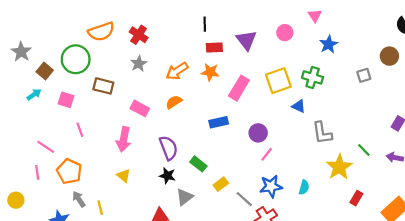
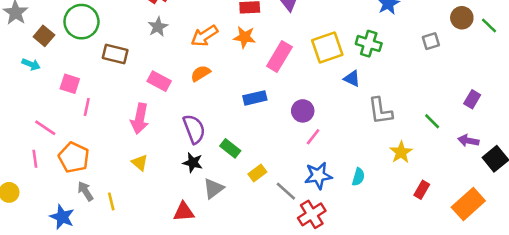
cyan arrow: (34, 95) -> (31, 64), turned 56
pink square: (66, 100) -> (70, 84), moved
pink line: (80, 130) -> (87, 107), turned 32
green line: (364, 150) -> (432, 121), moved
yellow star: (339, 167) -> (401, 152), size x0.7

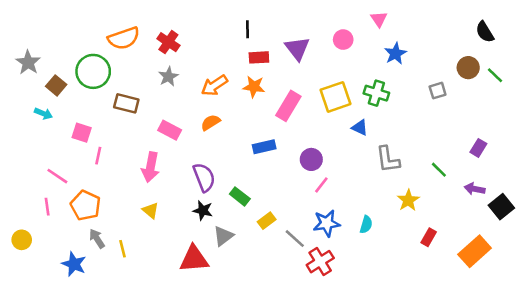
red triangle: (184, 212) -> (194, 259), size x1.4

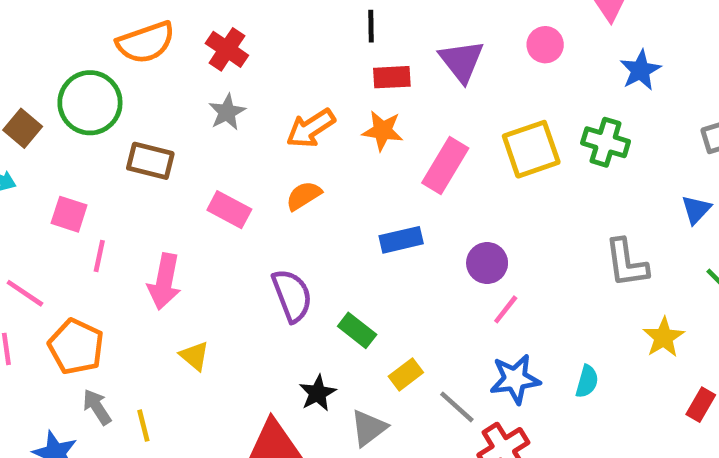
blue triangle: (360, 128) -> (696, 210), moved, turned 48
pink arrow: (151, 167) -> (164, 282), moved
black star: (203, 210) -> (318, 393), moved, turned 30
gray triangle: (223, 236) -> (369, 428), moved

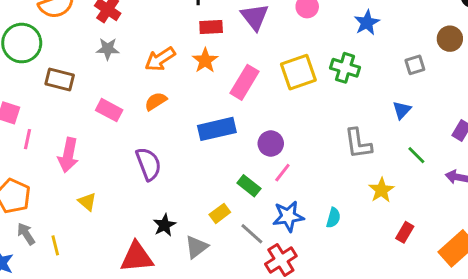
gray star: (227, 112) -> (108, 49), turned 30
orange star: (383, 131) -> (205, 60), turned 30
blue rectangle: (401, 240) -> (217, 129), size x1.4
green rectangle: (357, 330) -> (249, 186), moved

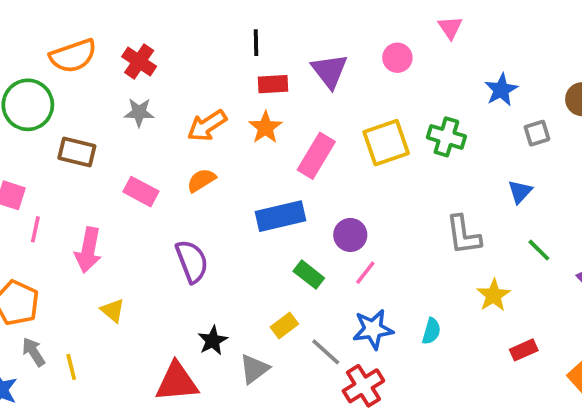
blue star: (367, 23) -> (501, 90), moved
green rectangle: (249, 186) -> (309, 275), moved
red rectangle: (405, 232) -> (524, 350), turned 36

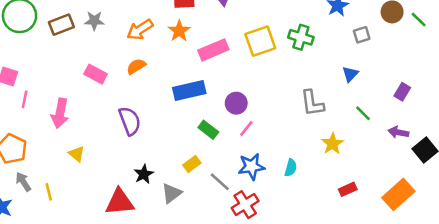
brown rectangle: (77, 152) -> (61, 25), moved, turned -35
pink rectangle: (316, 156) -> (213, 50), turned 36
red rectangle: (524, 350) -> (348, 189), moved

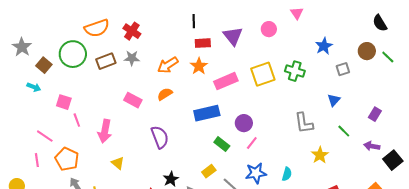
pink line: (25, 99) -> (77, 120), turned -32

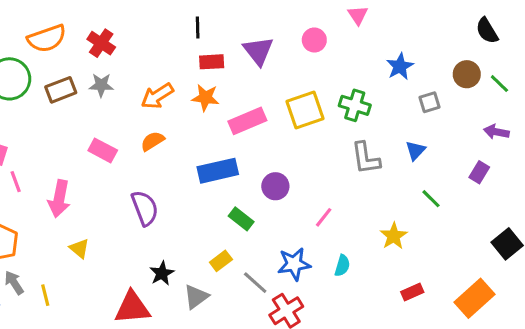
orange star: (199, 66) -> (205, 98), turned -30
gray L-shape: (304, 123) -> (366, 158), moved
pink line: (252, 143) -> (324, 217), moved
purple arrow: (372, 146) -> (496, 132), moved

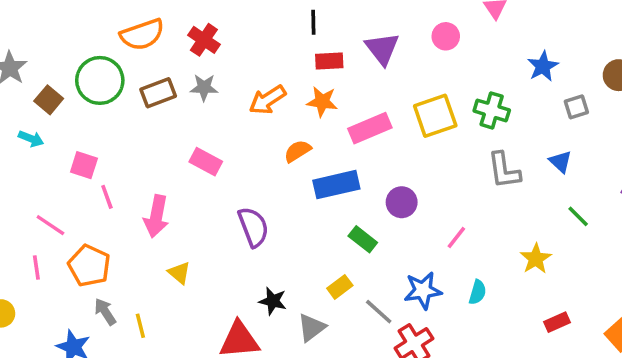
orange semicircle: (153, 141) -> (297, 151), moved
blue triangle: (415, 150) -> (560, 162), turned -30
black star: (162, 273) -> (273, 301), turned -30

